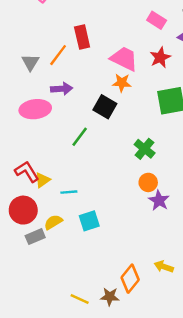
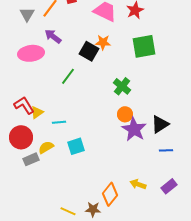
orange star: (122, 83) -> (103, 42), moved
purple arrow: (62, 89) -> (53, 36), turned -138
purple star: (159, 200) -> (134, 129), size x1.4

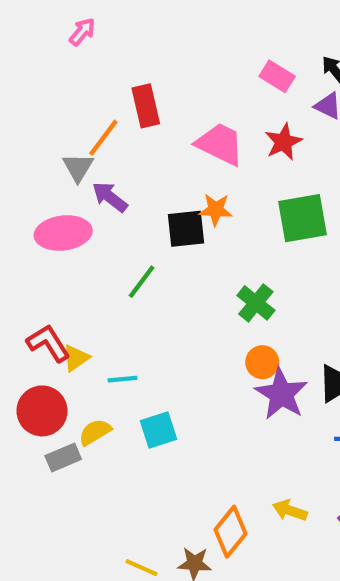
gray triangle: (27, 14) -> (78, 167), moved
black square: (89, 51) -> (186, 229), turned -36

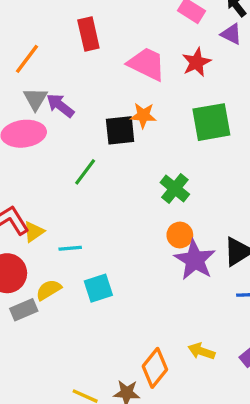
orange line: (103, 138) -> (27, 59), moved
gray triangle: (78, 167) -> (35, 99), moved

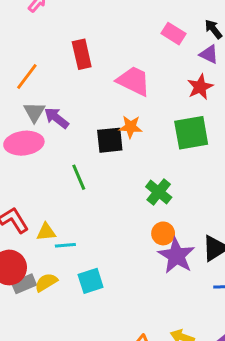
red star: (196, 62) -> (200, 87), moved
green line: (85, 172) -> (79, 177), turned -60
yellow triangle: (34, 232) -> (46, 232), moved, turned 30
gray rectangle: (24, 310) -> (24, 284), moved

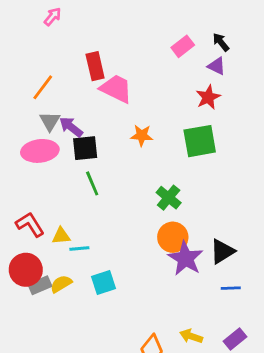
pink rectangle: (173, 34) -> (183, 46), turned -70
pink trapezoid: (133, 81) -> (116, 89), moved
black square: (110, 140) -> (85, 148), moved
orange circle: (163, 233) -> (173, 237), size x1.4

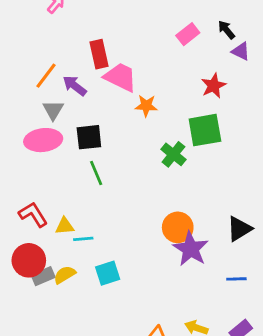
purple triangle: (217, 66) -> (241, 51), moved
purple arrow: (71, 127) -> (75, 86), moved
orange star: (142, 135) -> (146, 106), moved
green cross: (169, 198) -> (173, 154), moved
black triangle: (222, 251) -> (239, 229), moved

